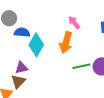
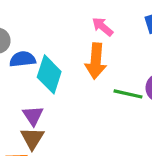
green line: (81, 66) -> (128, 94), turned 36
purple triangle: (21, 68) -> (33, 116), turned -40

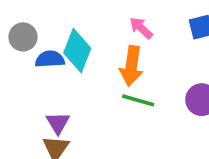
cyan diamond: (49, 74) -> (77, 51), moved
green line: (128, 94) -> (138, 100), moved

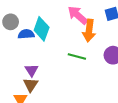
pink arrow: (141, 28) -> (78, 15), size x1.5
orange arrow: (131, 66) -> (89, 31), moved

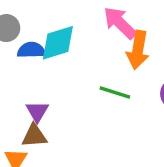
cyan diamond: (42, 29) -> (58, 43), turned 50
brown triangle: (31, 85) -> (34, 136), turned 49

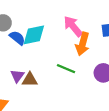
blue semicircle: (31, 50) -> (17, 38), turned 35
brown triangle: (34, 136) -> (30, 80), moved

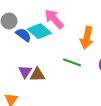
pink arrow: (73, 26) -> (54, 19), moved
cyan diamond: (34, 35) -> (39, 31), turned 55

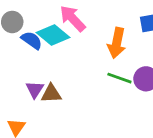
green line: (72, 62) -> (119, 78), moved

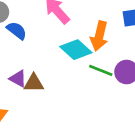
cyan diamond: (53, 35) -> (76, 50), moved
purple triangle: (35, 89) -> (18, 79), turned -36

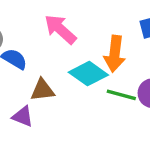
brown triangle: (34, 83) -> (42, 90), moved

